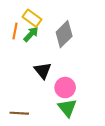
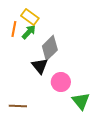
gray diamond: (64, 34) -> (50, 48), moved
green triangle: (67, 108) -> (81, 101), moved

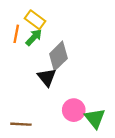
pink circle: (61, 82) -> (74, 110), moved

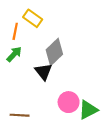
green arrow: (34, 37) -> (14, 54), moved
green triangle: (95, 118) -> (88, 110), turned 42

